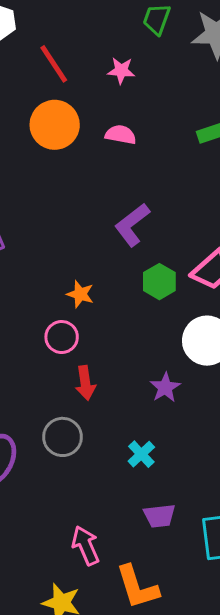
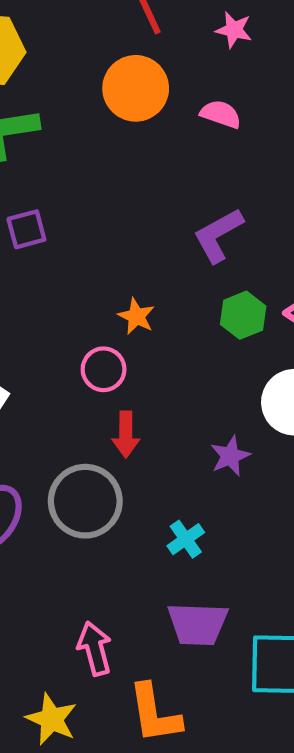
gray circle: (62, 437) -> (85, 501), size x1.4
purple trapezoid: (159, 516) -> (198, 624), size x1.4

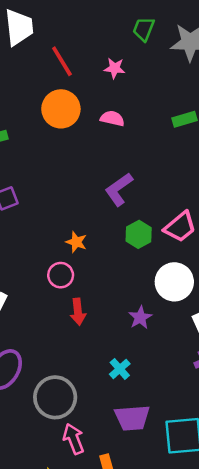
gray circle: (85, 501) -> (55, 397), moved

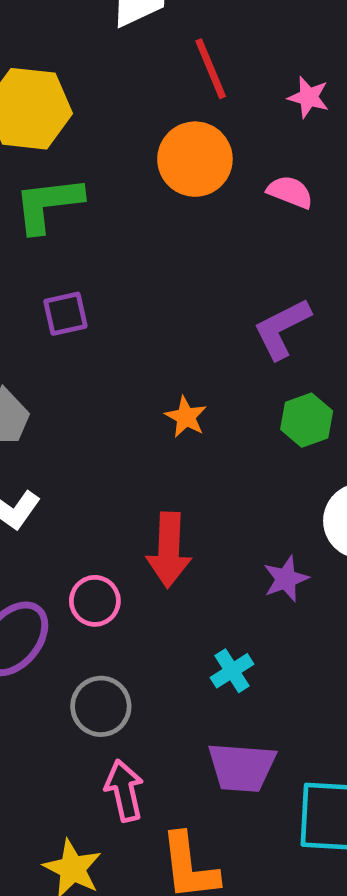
pink circle: (61, 275) -> (95, 601), moved
red arrow: (78, 312) -> (169, 550), size x1.4
gray circle: (55, 397) -> (101, 706), size x0.7

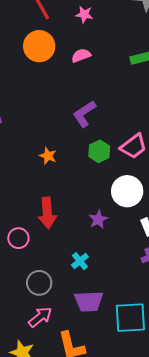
pink semicircle: (290, 192) -> (81, 55), turned -36
gray circle: (101, 706) -> (39, 283), moved
pink arrow: (124, 791) -> (40, 317), turned 70

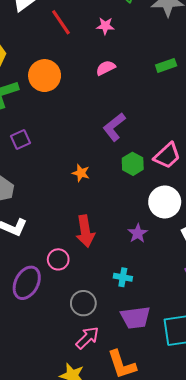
orange circle: (39, 46) -> (45, 76), moved
cyan cross: (80, 261) -> (123, 277), turned -36

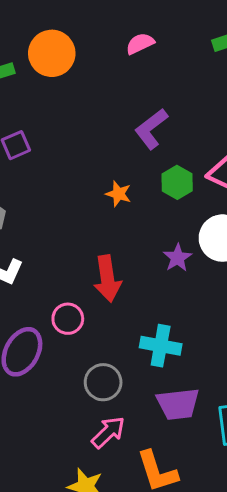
orange star: (81, 173) -> (118, 194), moved
purple star: (138, 233) -> (177, 258), moved
cyan cross: (123, 277) -> (161, 346), size x1.5

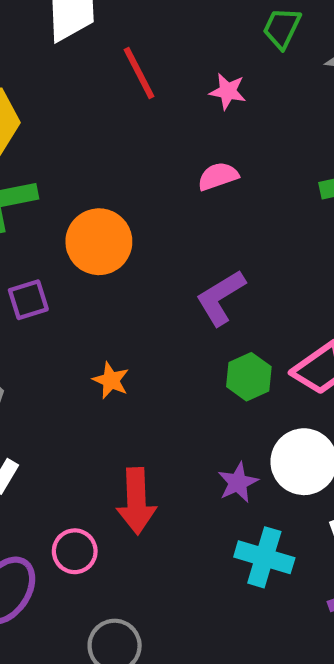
orange circle: (52, 53) -> (99, 242), moved
orange star: (118, 194) -> (111, 380), moved
cyan cross: (161, 346) -> (264, 557), moved

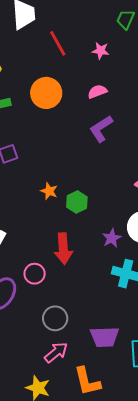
orange circle: (99, 242) -> (46, 93), moved
purple L-shape: (221, 298) -> (101, 129), moved
green hexagon: (249, 377) -> (77, 202), moved

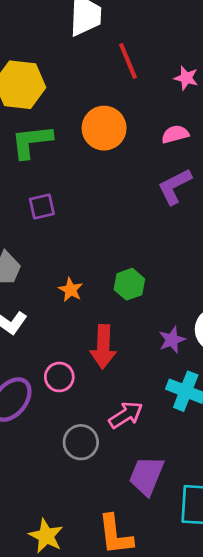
orange star: (49, 191) -> (71, 290), moved
purple trapezoid: (105, 337) -> (146, 476), turned 108
pink arrow: (56, 352) -> (126, 415), moved

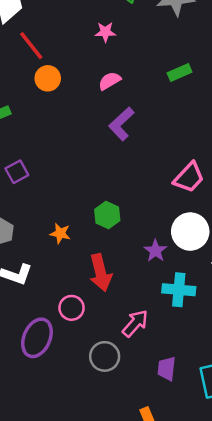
red line: (128, 61) -> (31, 46), moved
orange circle: (104, 128) -> (48, 78), moved, size x0.7
purple trapezoid: (146, 476) -> (167, 369), size x0.7

